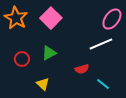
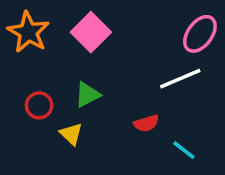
yellow triangle: (43, 84) -> (71, 134), moved

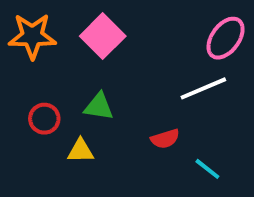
orange star: (28, 32) -> (32, 36), turned -30
green triangle: (87, 95) -> (99, 107), turned 36
yellow triangle: (71, 134) -> (81, 151), turned -45

